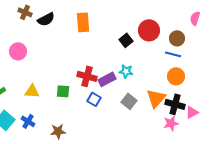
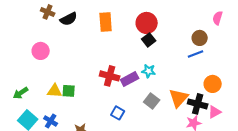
red circle: (149, 30) -> (147, 23), moved
blue line: (173, 54) -> (196, 54), turned -35
orange circle: (176, 76) -> (213, 84), moved
green square: (63, 91) -> (69, 91), moved
blue square: (94, 99) -> (118, 113), moved

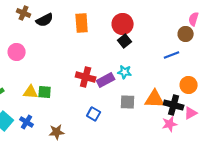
brown circle: (200, 38) -> (186, 34), moved
orange triangle: (179, 98) -> (155, 99), turned 50
gray square: (152, 101) -> (128, 102), turned -35

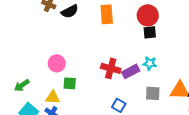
black square: (125, 41) -> (150, 32), turned 32
pink circle: (17, 52) -> (57, 63), moved
yellow triangle: (31, 92) -> (53, 97), moved

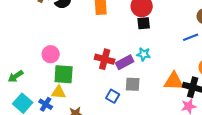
green square: (70, 83) -> (64, 74), size x1.5
gray square: (153, 93) -> (133, 84), moved
yellow triangle: (53, 97) -> (59, 92), moved

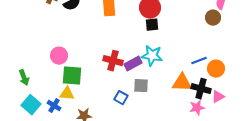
blue line: (191, 37) -> (199, 61), moved
cyan star: (144, 54) -> (152, 56), size x1.5
green arrow: (16, 76) -> (24, 78), turned -77

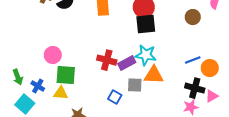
brown circle: (213, 18) -> (193, 17), moved
black square: (152, 25) -> (146, 24), size x1.5
orange triangle: (182, 83) -> (154, 75), moved
blue cross: (54, 106) -> (38, 86), moved

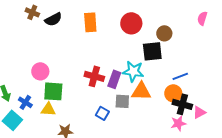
brown circle: (193, 17) -> (164, 33), moved
black square: (146, 24) -> (152, 51), moved
purple rectangle: (127, 63) -> (114, 79), turned -42
orange circle: (210, 68) -> (173, 93), moved

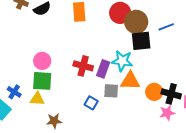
brown circle: (164, 33) -> (136, 22), moved, size x1.5
pink circle: (40, 71) -> (42, 61), moved
blue line: (180, 76) -> (166, 27), moved
orange circle: (173, 93) -> (154, 92), moved

